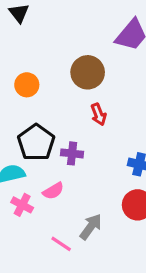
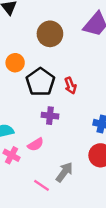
brown circle: (88, 72) -> (50, 34), moved
black pentagon: (36, 143) -> (40, 82), moved

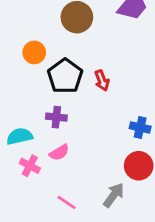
purple cross: (50, 116) -> (56, 117), moved
gray arrow: (64, 172) -> (114, 195), moved

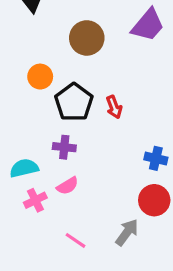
pink cross: (30, 166) -> (35, 200), turned 36

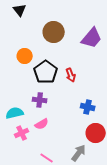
purple trapezoid: (148, 25) -> (92, 38), moved
blue cross: (156, 158) -> (88, 107), moved

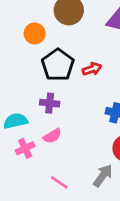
orange circle: (25, 56) -> (35, 33), moved
red arrow: (71, 75) -> (92, 69), turned -88

